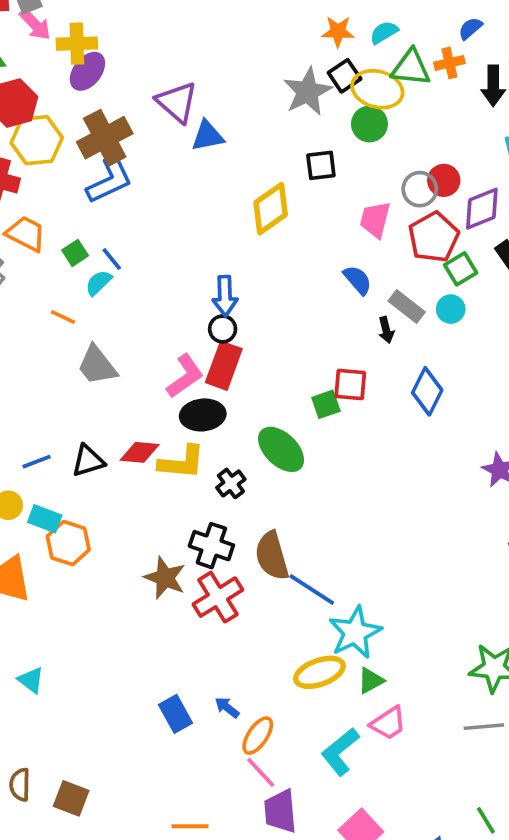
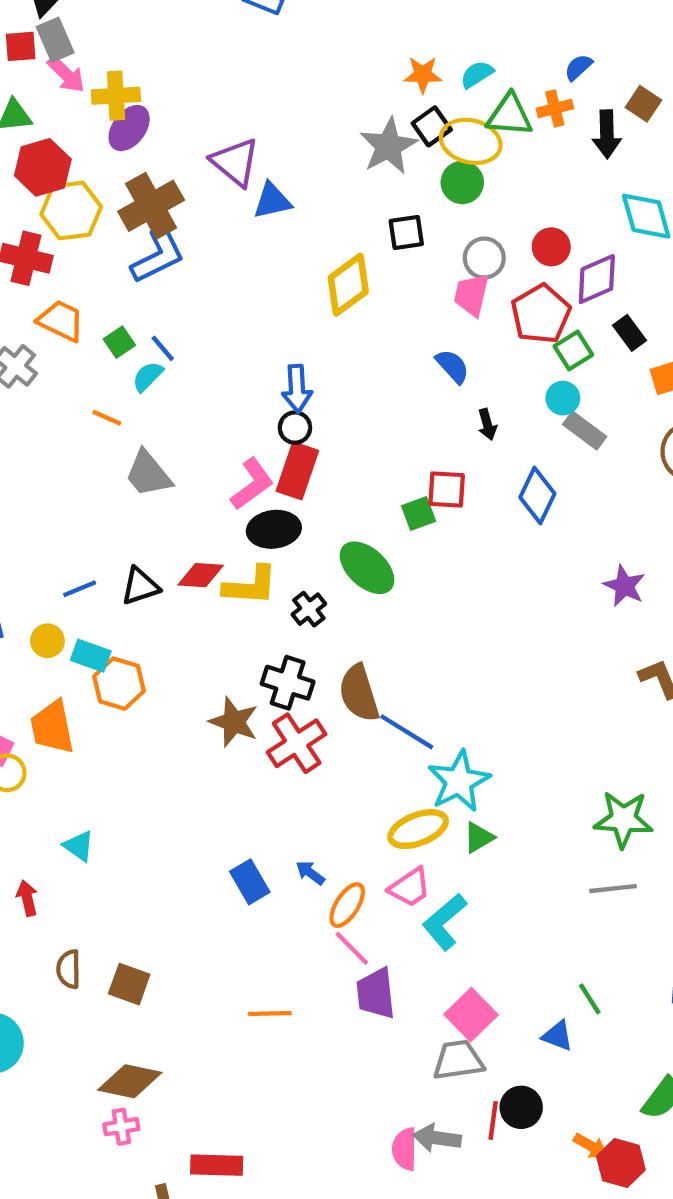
gray circle: (420, 189) -> (484, 258), moved
gray rectangle: (407, 306) -> (585, 430), moved
pink trapezoid: (388, 723) -> (410, 887), moved
green line: (486, 820) -> (590, 999), moved

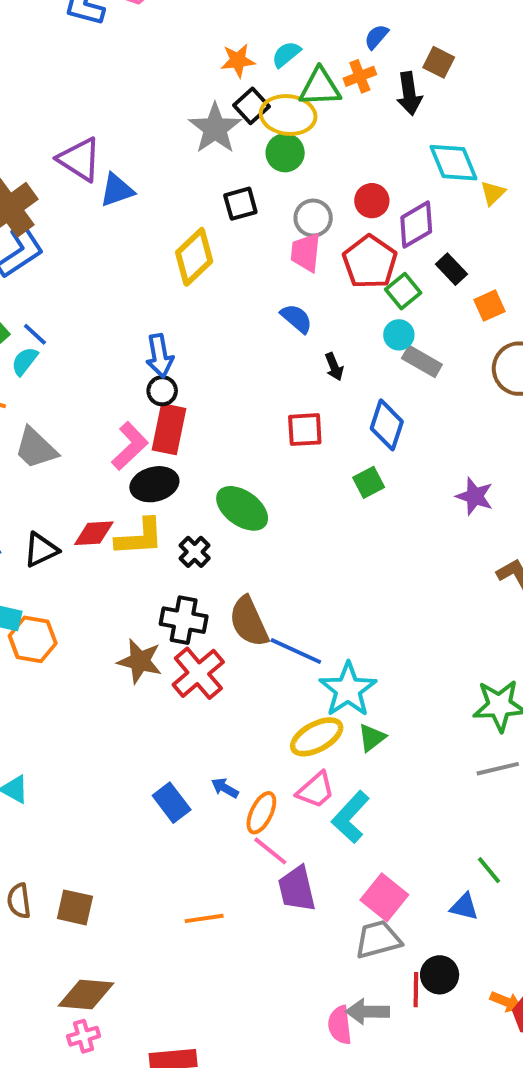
green square: (419, 513) -> (369, 482), moved

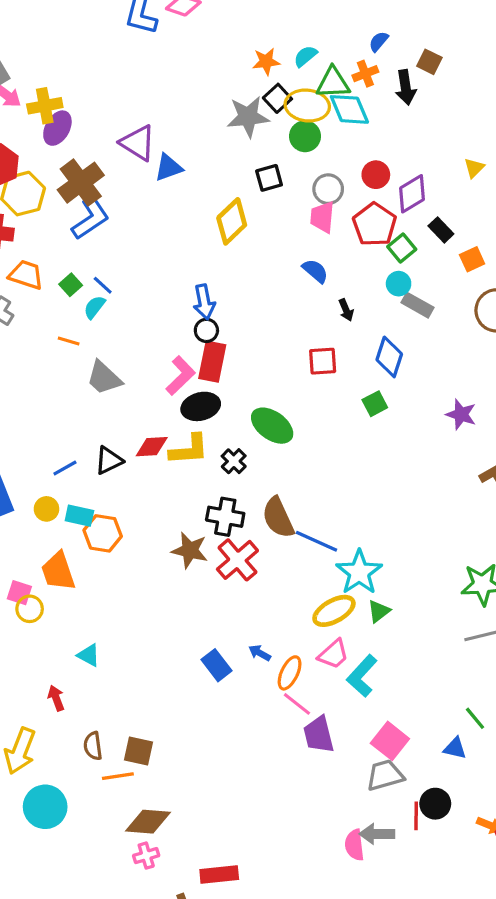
gray star: (215, 128) -> (248, 117), turned 30
cyan diamond: (454, 163) -> (349, 109), moved
orange line: (204, 918) -> (118, 776), moved

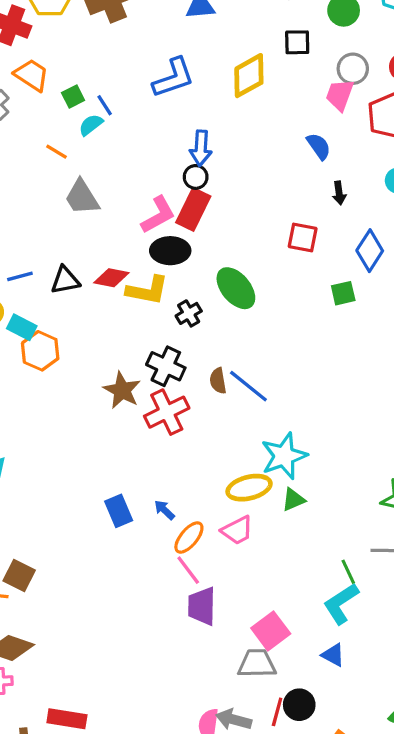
blue L-shape: (90, 218) -> (173, 78), moved
brown semicircle: (278, 518) -> (218, 381), size x0.6
blue line: (317, 541) -> (248, 386), moved
cyan L-shape: (362, 676) -> (341, 604), moved
green line: (475, 718) -> (348, 572), moved

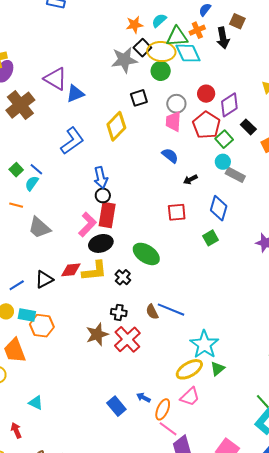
black arrow: (339, 193) -> (190, 179), turned 88
black cross: (166, 366) -> (119, 312), size x0.7
brown star: (122, 390) -> (97, 334), turned -30

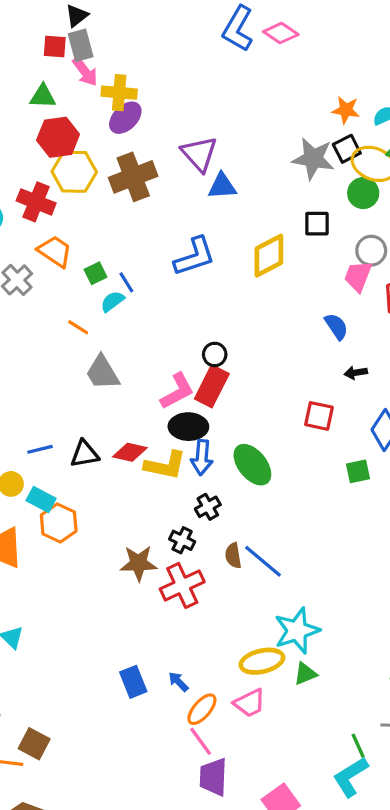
blue arrow: (101, 178) -> (202, 458), moved
black cross: (123, 277) -> (208, 507), moved

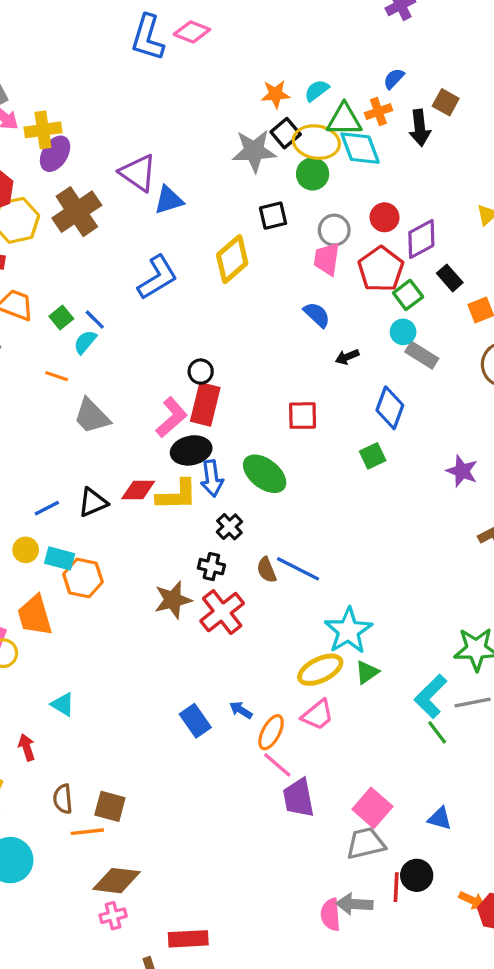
red square: (319, 416) -> (303, 416), moved
cyan L-shape: (351, 777) -> (431, 696), moved

